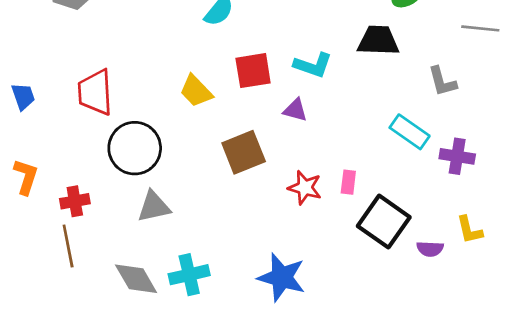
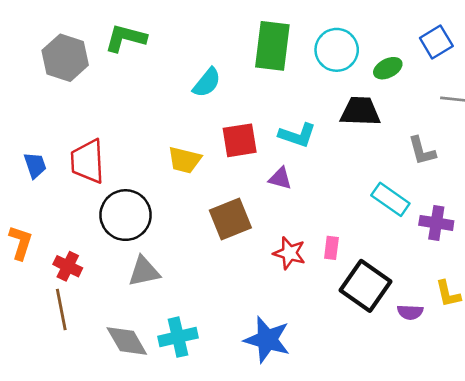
yellow trapezoid: (196, 91) -> (185, 160), turned -32
blue trapezoid: (23, 96) -> (35, 165), moved
red cross: (75, 201) -> (68, 266), turned 36

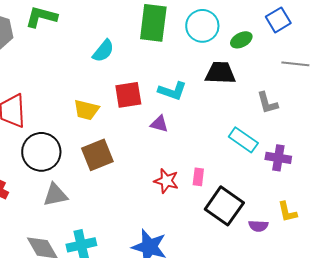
brown square: (230, 219) -> (97, 155), moved

